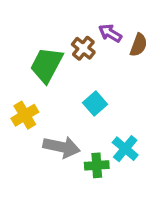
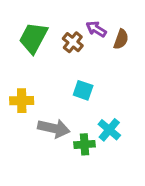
green trapezoid: (47, 65) -> (33, 38), moved
cyan square: (95, 103) -> (83, 90), turned -30
yellow cross: (25, 115) -> (22, 101), turned 30

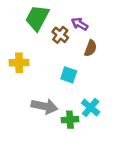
green trapezoid: (33, 38) -> (37, 18), moved
brown semicircle: (121, 39) -> (91, 48), moved
yellow cross: (22, 101) -> (19, 63), moved

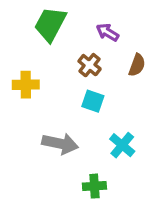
brown cross: (60, 35) -> (90, 65), moved
brown semicircle: (91, 48) -> (137, 65), moved
green cross: (70, 120) -> (94, 186), moved

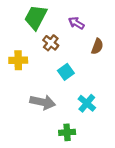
brown cross: (90, 65) -> (51, 43), moved
cyan square: (93, 101) -> (66, 72), turned 35

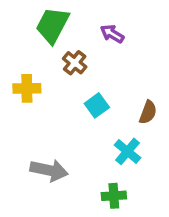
brown semicircle: (97, 46) -> (148, 112), moved
gray arrow: (43, 102) -> (49, 170), moved
green cross: (67, 132) -> (114, 196), moved

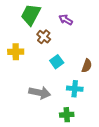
cyan cross: (128, 151) -> (75, 89), turned -35
gray arrow: (49, 170) -> (40, 93), moved

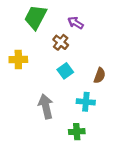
brown cross: (44, 37) -> (61, 42), moved
gray arrow: (40, 93) -> (46, 106), turned -115

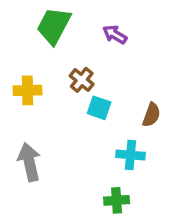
brown cross: (61, 42) -> (82, 80), moved
cyan square: (65, 71) -> (99, 108), turned -35
gray arrow: (46, 106) -> (29, 162), moved

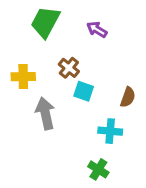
gray arrow: (29, 162) -> (45, 113), moved
green cross: (117, 200) -> (98, 169), turned 36

